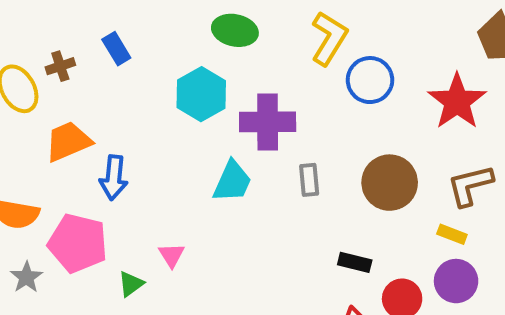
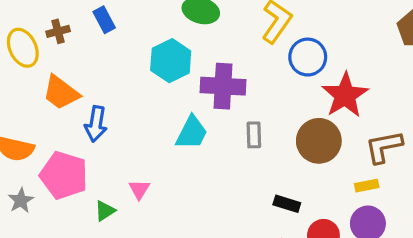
red star: (457, 101) -> (345, 95), moved
orange trapezoid: (68, 141) -> (61, 93), turned -123
yellow rectangle: (452, 234) -> (367, 186), turned -35

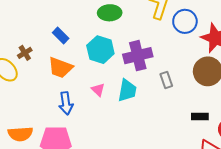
blue rectangle: (104, 20) -> (61, 35), moved
orange trapezoid: (61, 93) -> (60, 68), moved
pink triangle: (139, 189) -> (98, 90), moved

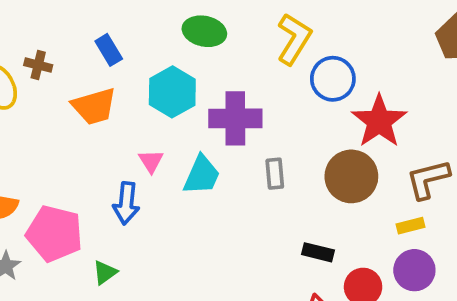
brown cross: (25, 53) -> (38, 65), turned 32
orange trapezoid: (60, 68) -> (94, 106), turned -50
blue arrow: (66, 103) -> (126, 203), moved

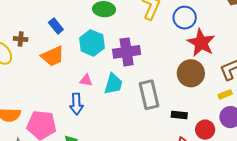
blue circle: (333, 79) -> (185, 18), moved
pink triangle: (151, 161) -> (86, 80), turned -40
gray rectangle: (275, 174) -> (149, 95), moved, size x1.8

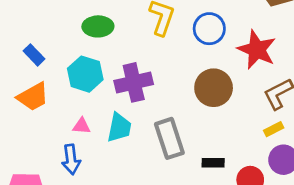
red star: (201, 43) -> (257, 50), moved
brown circle: (191, 73) -> (214, 88), moved

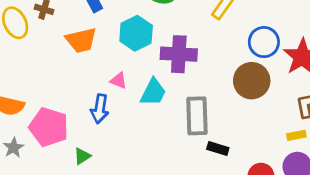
blue circle: (209, 29) -> (264, 42), moved
black rectangle: (213, 163) -> (218, 148), moved

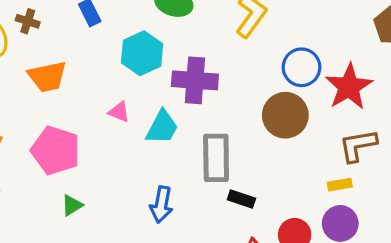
orange trapezoid: (81, 40) -> (47, 77), moved
blue arrow: (100, 109) -> (161, 205), moved
pink pentagon: (49, 127) -> (56, 150), moved

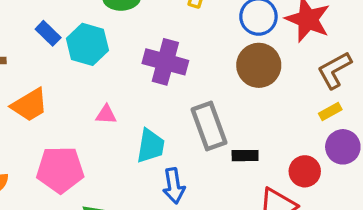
cyan hexagon: (142, 53) -> (87, 44), moved
purple cross: (195, 80) -> (165, 62), turned 30
cyan trapezoid: (162, 127) -> (151, 146), moved

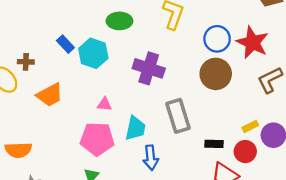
yellow rectangle: (330, 112) -> (250, 126), moved
black rectangle: (245, 156) -> (214, 144), moved
pink pentagon: (60, 170) -> (97, 139), moved

